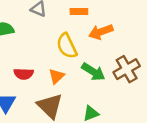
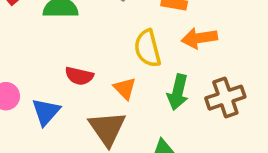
green arrow: (93, 72) -> (178, 92), turned 60
orange triangle: (56, 76) -> (125, 88), turned -42

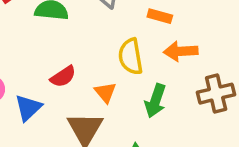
red semicircle: (79, 76) -> (63, 77), turned -52
brown cross: (225, 98) -> (216, 94), moved

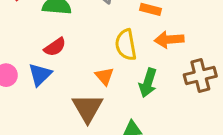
red semicircle: (63, 77) -> (55, 47), moved
blue triangle: (28, 108) -> (40, 75), moved

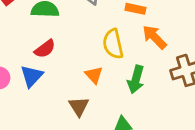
orange arrow: (169, 40) -> (154, 37), turned 52
brown triangle: (88, 108) -> (79, 106), size x0.7

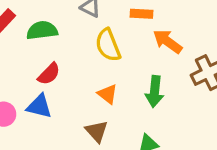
yellow semicircle: (113, 44) -> (108, 45), moved
blue triangle: (32, 76) -> (39, 106), turned -50

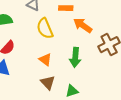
brown triangle: (97, 131) -> (48, 82), moved

